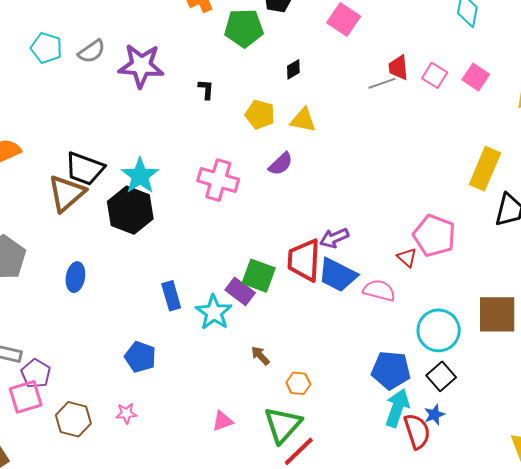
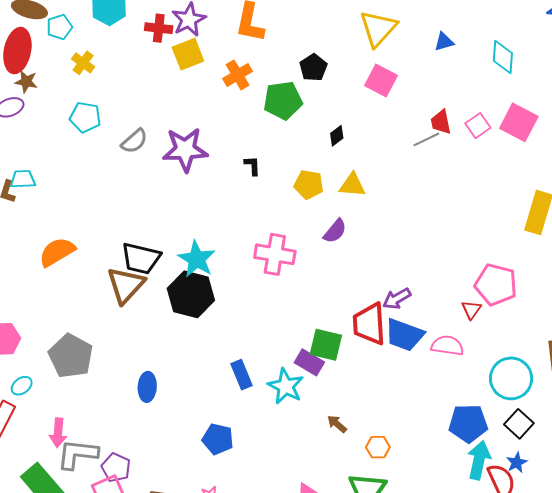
cyan pentagon: (46, 48) -> (85, 117), moved
pink square: (435, 75) -> (478, 126), turned 30
pink square: (476, 77) -> (519, 122), size x1.4
red triangle: (407, 257) -> (471, 310), turned 30
blue ellipse: (75, 277) -> (147, 387), moved

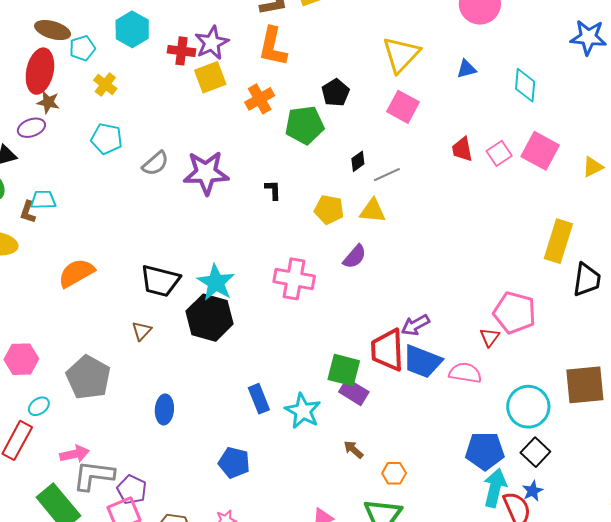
gray line: (426, 139) -> (387, 175), moved
brown triangle: (126, 285) -> (142, 331), moved, size x0.5
purple rectangle: (309, 362) -> (354, 392), moved
pink arrow: (58, 433) -> (75, 454), turned -108

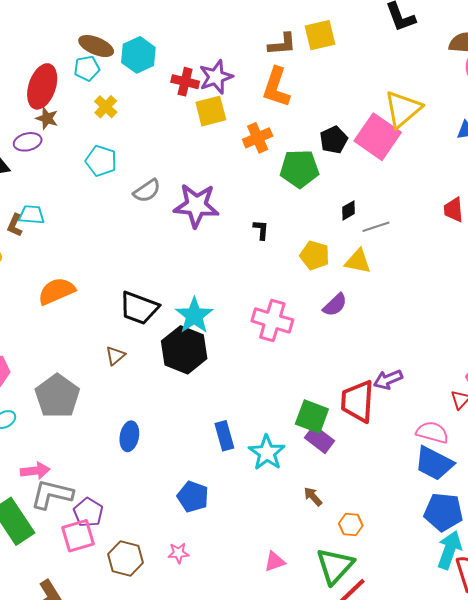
brown ellipse: (53, 30) -> (96, 46), moved
pink square: (403, 107) -> (378, 137), moved, size x1.4
blue trapezoid: (422, 361) -> (434, 463), moved

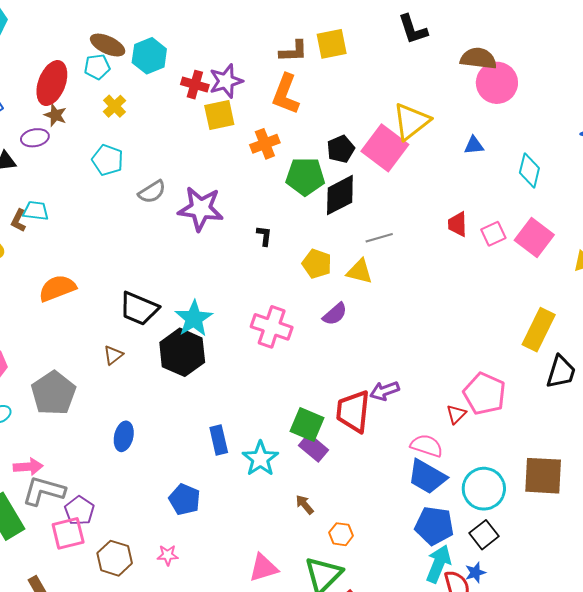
black diamond: (349, 210) -> (340, 195), moved, size x2.0
pink triangle: (275, 562) -> (263, 568), size x1.4

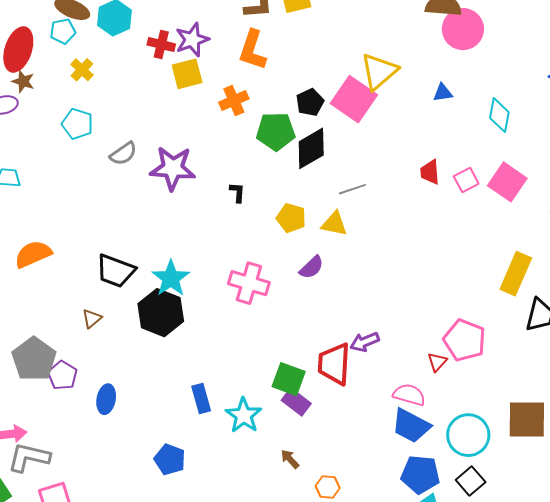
purple pentagon: (79, 511) -> (62, 375), moved

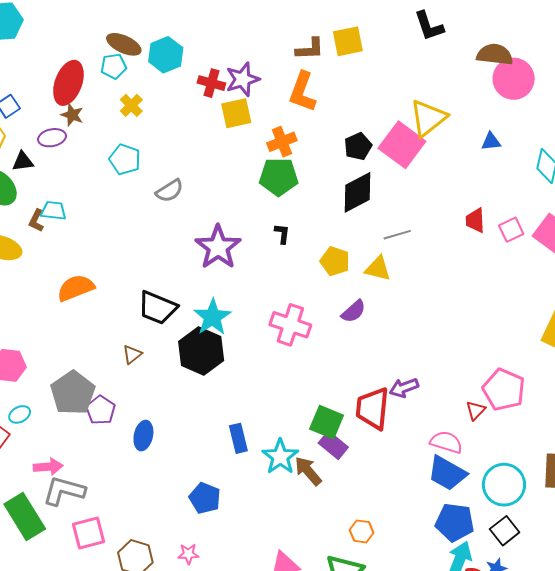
green pentagon: (276, 131) -> (279, 177), moved
purple star: (173, 168) -> (218, 247), moved, turned 30
brown arrow: (290, 459) -> (308, 471), moved, size x1.5

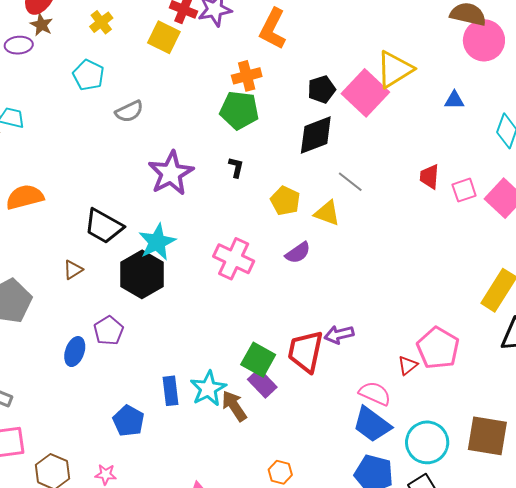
yellow square: (236, 113) -> (164, 37), moved, turned 32
gray line: (397, 235) -> (350, 182), turned 48
purple pentagon: (101, 410) -> (109, 331), moved
blue rectangle: (238, 438) -> (171, 391), moved

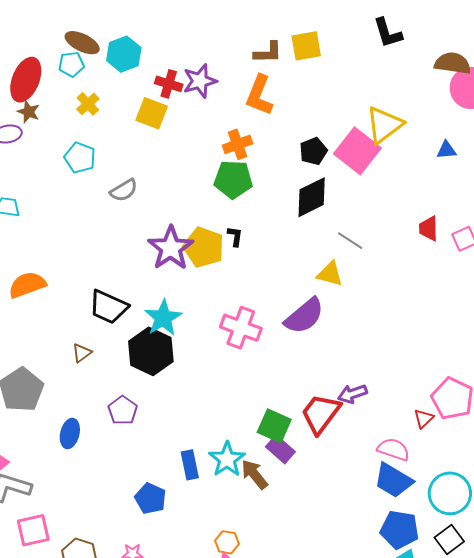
yellow pentagon: (285, 201) -> (204, 247), moved, size x1.4
purple semicircle: (298, 253) -> (304, 316), size x1.6
red trapezoid: (306, 351) -> (321, 414), turned 30
blue ellipse: (75, 352) -> (70, 433), moved
orange hexagon: (280, 472) -> (227, 542), moved

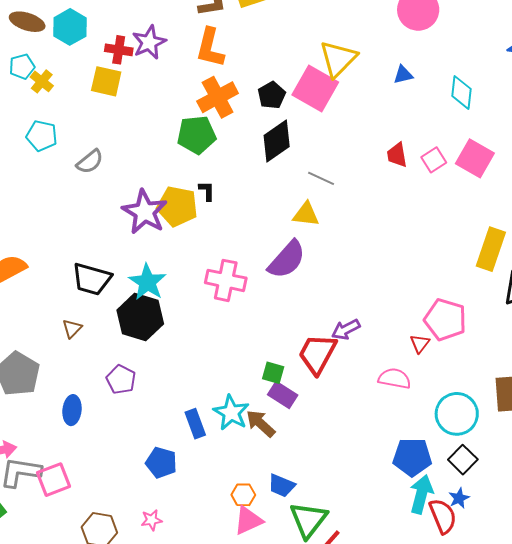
cyan pentagon: (71, 64) -> (22, 66), moved
orange cross: (238, 144) -> (218, 97), moved, size x1.4
green square: (274, 426) -> (273, 373), size x0.7
blue trapezoid: (393, 480) -> (282, 486), moved, size x0.7
pink square: (33, 530) -> (54, 480), moved

